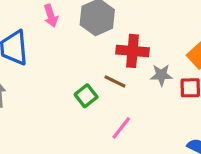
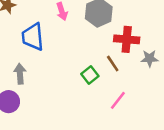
brown line: (115, 81) -> (113, 64), turned 30

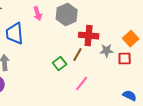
brown line: (113, 64) -> (78, 55), turned 64

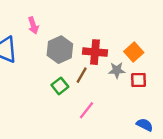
gray hexagon: (67, 15) -> (60, 50), moved
orange square: (131, 39) -> (134, 52), moved

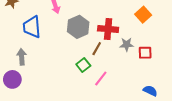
orange square: (134, 52) -> (143, 15), moved
green square: (60, 86) -> (83, 65), moved

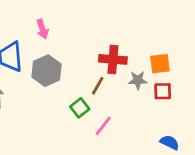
orange square: (143, 15) -> (160, 64), moved, turned 35
gray hexagon: (78, 27) -> (47, 71), moved

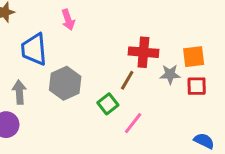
gray hexagon: (47, 71) -> (65, 83), moved

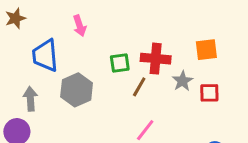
orange square: (194, 57) -> (206, 50), moved
gray star: (170, 74) -> (182, 81), turned -30
green square: (108, 104) -> (120, 63), moved, turned 30

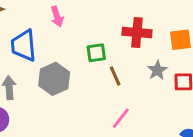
red cross: (156, 59) -> (137, 32), moved
brown line: (139, 87) -> (115, 76), turned -54

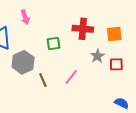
brown line: (115, 76) -> (43, 80), moved
pink line: (121, 118) -> (71, 77), moved

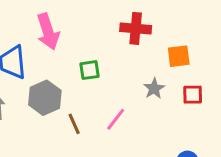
pink arrow: (25, 17) -> (48, 32), size x1.6
red cross: (83, 29) -> (136, 28), moved
red square: (116, 64) -> (193, 95), moved

